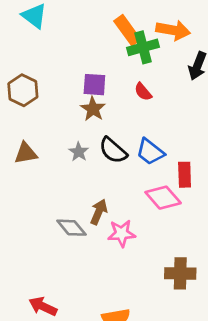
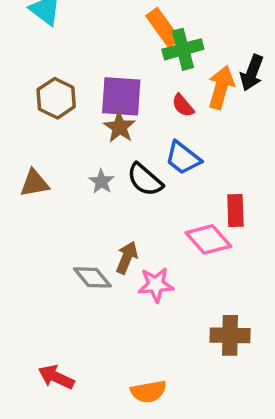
orange arrow: (173, 30) -> (221, 87), moved, turned -84
purple square: (94, 85) -> (121, 96), size x1.4
brown hexagon: (23, 90) -> (56, 98), moved
blue trapezoid: (150, 152) -> (183, 158), moved

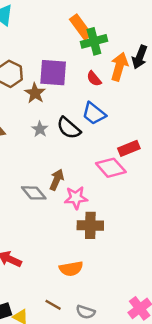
brown star: (120, 127) -> (35, 93), moved
red rectangle: (235, 210) -> (129, 148), turned 70
brown cross: (230, 335) -> (90, 225), moved

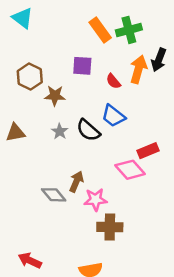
green cross: (94, 41) -> (129, 30), moved
purple square: (53, 73) -> (82, 66), moved, size x0.7
brown star: (35, 93) -> (55, 96), turned -30

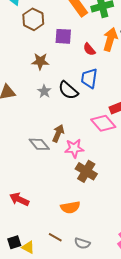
brown hexagon: (30, 77) -> (33, 19), moved
blue trapezoid: (113, 116) -> (89, 78), turned 60
brown cross: (110, 227) -> (86, 171), turned 30

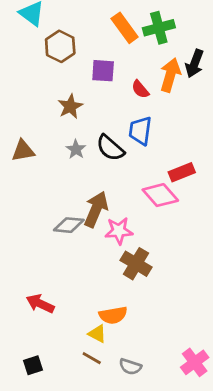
brown star: (40, 61) -> (70, 106), turned -30
brown arrow: (58, 133) -> (96, 209), size x1.4
gray diamond: (39, 144) -> (69, 225), turned -45
yellow triangle: (28, 247) -> (97, 334), moved

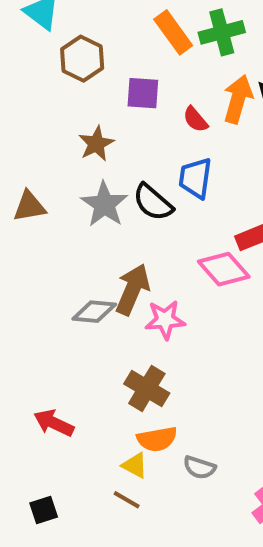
gray star: (76, 149) -> (104, 204), size x1.6
brown cross: (136, 264) -> (147, 389), moved
gray semicircle: (130, 367) -> (199, 467), moved

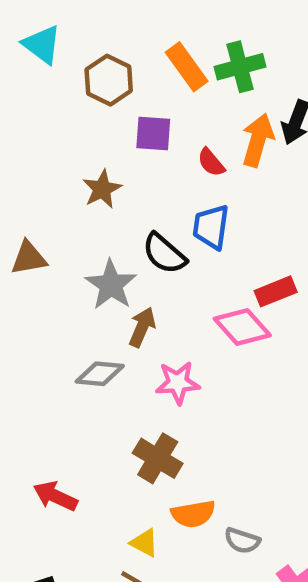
brown hexagon: (82, 59) -> (109, 80), moved
gray star: (104, 204) -> (111, 285), moved
brown arrow: (133, 289) -> (142, 327), moved, size x0.7
orange semicircle: (157, 439) -> (193, 514), moved
gray semicircle: (199, 467) -> (242, 541), moved

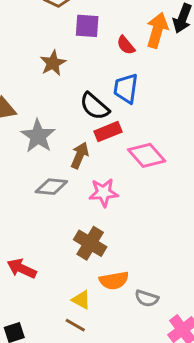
gray star: (111, 285) -> (38, 136), moved
red rectangle: (276, 291) -> (108, 132), moved

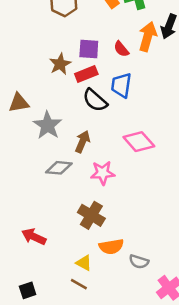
purple square: (87, 26) -> (89, 49), moved
red rectangle: (108, 132) -> (86, 74), moved

